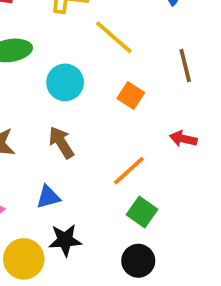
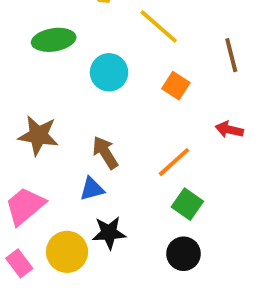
brown arrow: (61, 142) -> (105, 153), moved

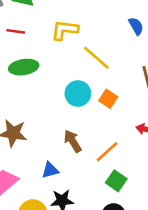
cyan circle: (109, 72) -> (78, 94), moved
brown arrow: (105, 153) -> (73, 141), moved

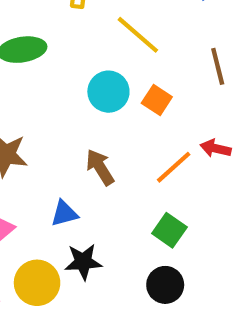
orange line: (107, 152) -> (174, 167), moved

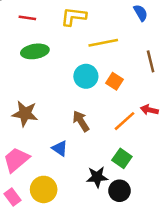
yellow line: (138, 35) -> (103, 43), turned -52
blue triangle: (64, 213) -> (60, 148), turned 49
black star: (83, 262) -> (97, 177), moved

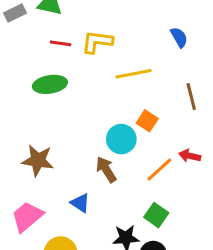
red line: (27, 18) -> (61, 43), moved
cyan circle: (86, 76) -> (121, 139), moved

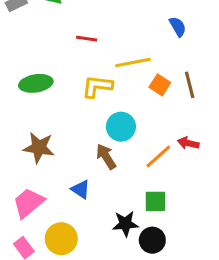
yellow L-shape: (97, 42) -> (97, 86), moved
red line: (61, 43) -> (87, 39), moved
green ellipse: (50, 84) -> (36, 83), moved
orange square: (147, 121) -> (160, 85), moved
green square: (156, 215) -> (155, 201), turned -35

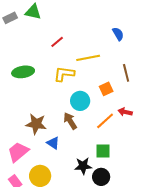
red line: (87, 39) -> (57, 42), turned -48
orange square: (160, 85) -> (106, 89), moved, turned 32
brown star: (39, 148) -> (36, 124), moved

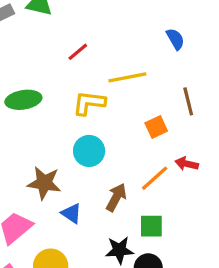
cyan circle: (80, 101) -> (89, 151), moved
brown arrow: (70, 121) -> (116, 197), moved, turned 60

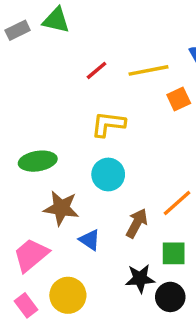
yellow line: (127, 77) -> (148, 70), moved
green ellipse: (23, 100) -> (38, 161), moved
orange square: (156, 127) -> (179, 99), moved

